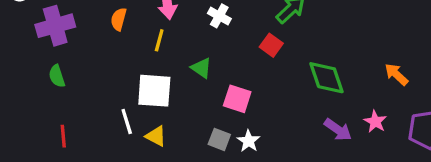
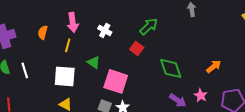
orange arrow: (396, 74) -> (214, 66), turned 98
pink square: (237, 99) -> (116, 81), size x1.4
white line: (127, 122) -> (25, 70), moved

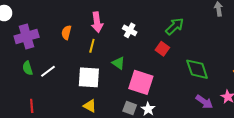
white line: (25, 70) -> (48, 71), turned 70

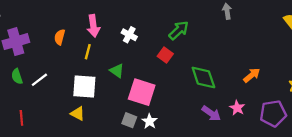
yellow triangle: (90, 106) -> (78, 113), moved

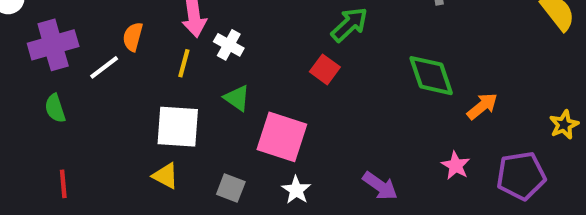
white cross: (129, 35) -> (229, 45), moved
green diamond: (203, 78) -> (431, 76), moved
white line: (39, 80) -> (104, 67), moved
purple arrow: (211, 113) -> (380, 186), moved
gray square: (129, 120) -> (231, 188), moved

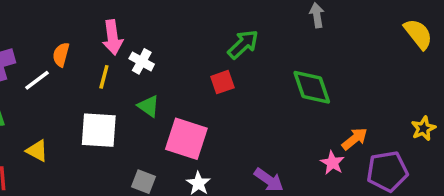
red square: (325, 69) -> (222, 82), turned 35
orange arrow: (482, 106) -> (355, 139), moved
yellow triangle: (165, 176) -> (37, 151), moved

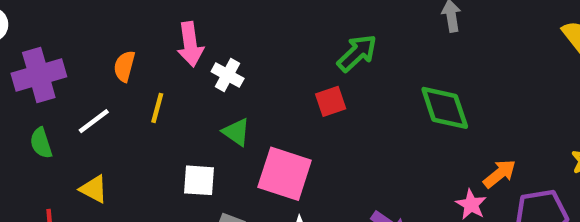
yellow line: (104, 77) -> (157, 108), moved
white line: (37, 80) -> (94, 121), moved
white square: (99, 130) -> (199, 180), moved, size x0.7

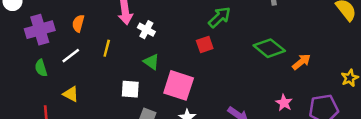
orange semicircle: (124, 66) -> (78, 23), moved
green diamond: (445, 108) -> (269, 48), turned -32
orange arrow: (500, 174) -> (301, 62), moved

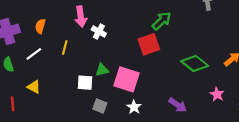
red square: (205, 44) -> (149, 44), size x1.5
green diamond: (269, 48) -> (195, 63), moved
green triangle: (151, 62) -> (102, 70), moved, turned -48

